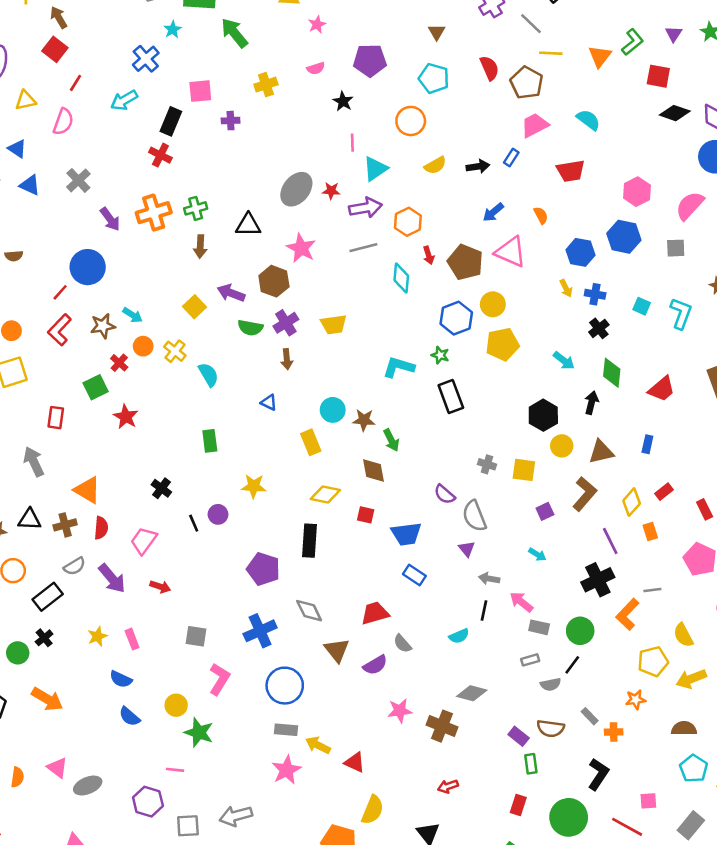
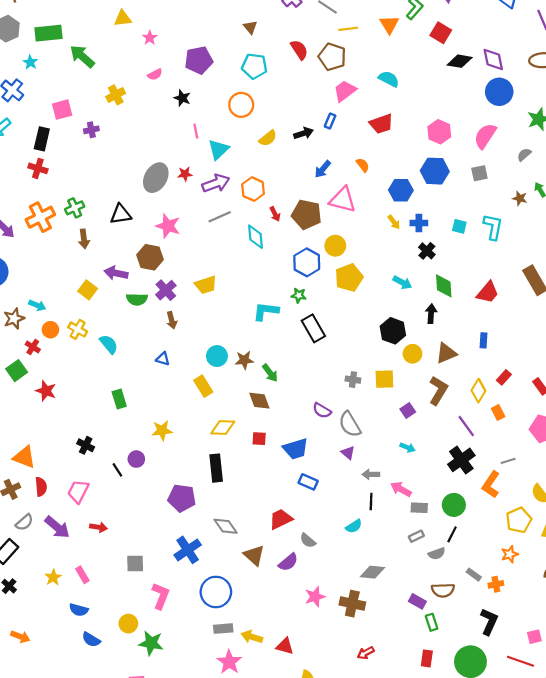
red square: (658, 76) -> (441, 33), turned 30
orange arrow: (47, 699) -> (20, 637), size x0.7

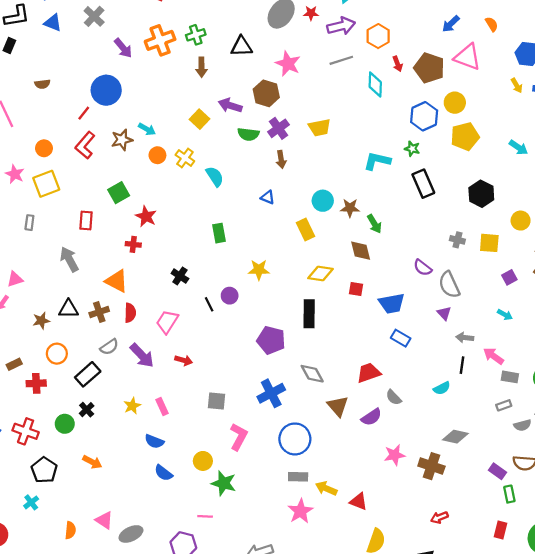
black hexagon: (393, 331) -> (481, 194), moved
red cross: (33, 347) -> (133, 244), moved, turned -32

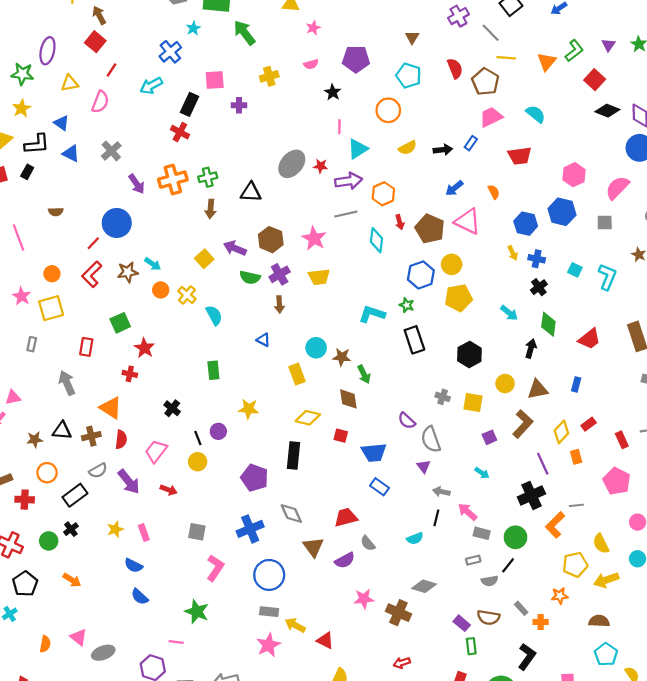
pink star: (288, 64) -> (314, 238), moved
yellow circle: (203, 461) -> (198, 462), moved

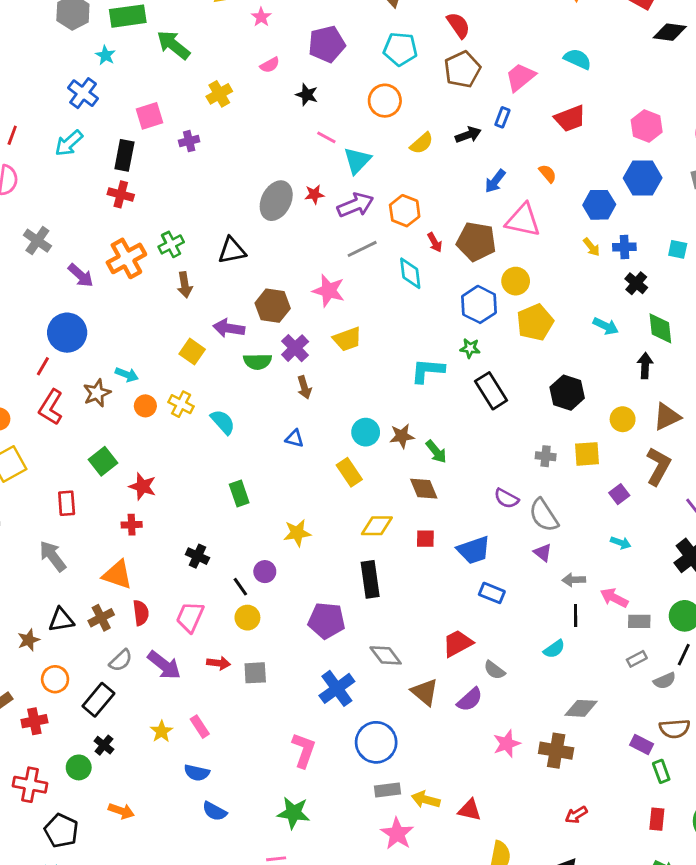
brown pentagon: (485, 82) -> (462, 69), moved, turned 30
pink line: (339, 127) -> (326, 137), turned -48
gray square: (197, 532) -> (255, 673), moved

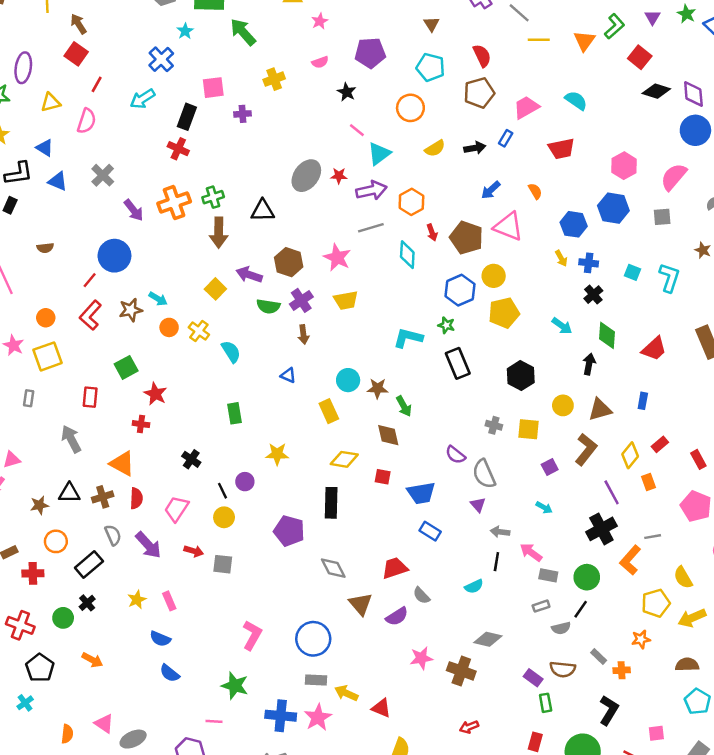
brown arrow: (185, 285) -> (219, 233), size x1.4
gray semicircle: (121, 660) -> (113, 535), turned -80
blue cross: (337, 688) -> (281, 716), moved, turned 32

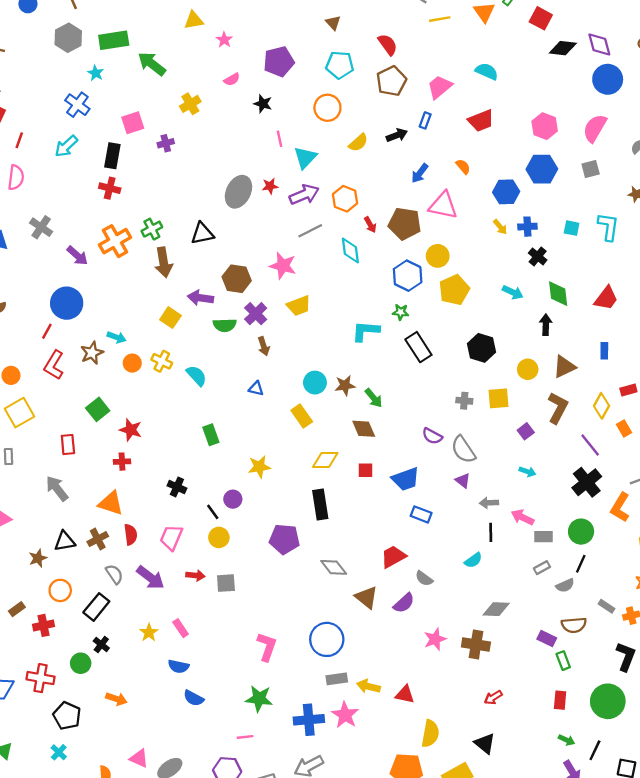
pink line: (357, 130) -> (279, 139), turned 49
red rectangle: (660, 444) -> (628, 390), turned 35

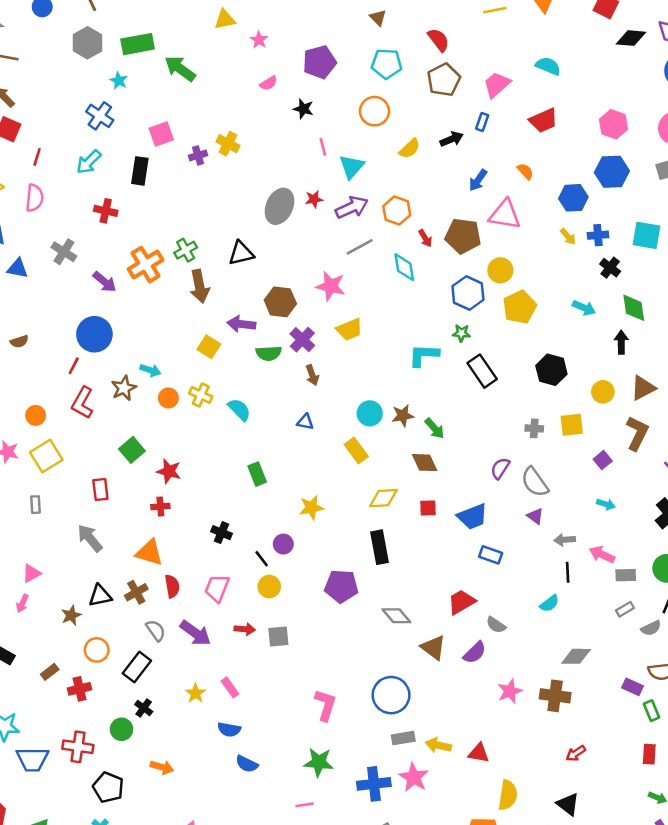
yellow cross: (190, 104) -> (228, 144), moved, turned -30
red cross: (110, 188) -> (106, 211), moved
cyan square: (572, 228) -> (647, 235), size x1.6
purple semicircle: (432, 436) -> (500, 468), turned 96

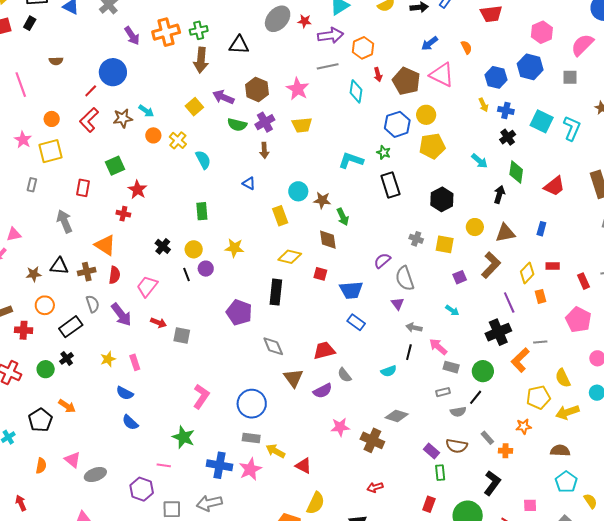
yellow circle: (269, 587) -> (194, 249), moved
black pentagon: (108, 787) -> (40, 420), moved

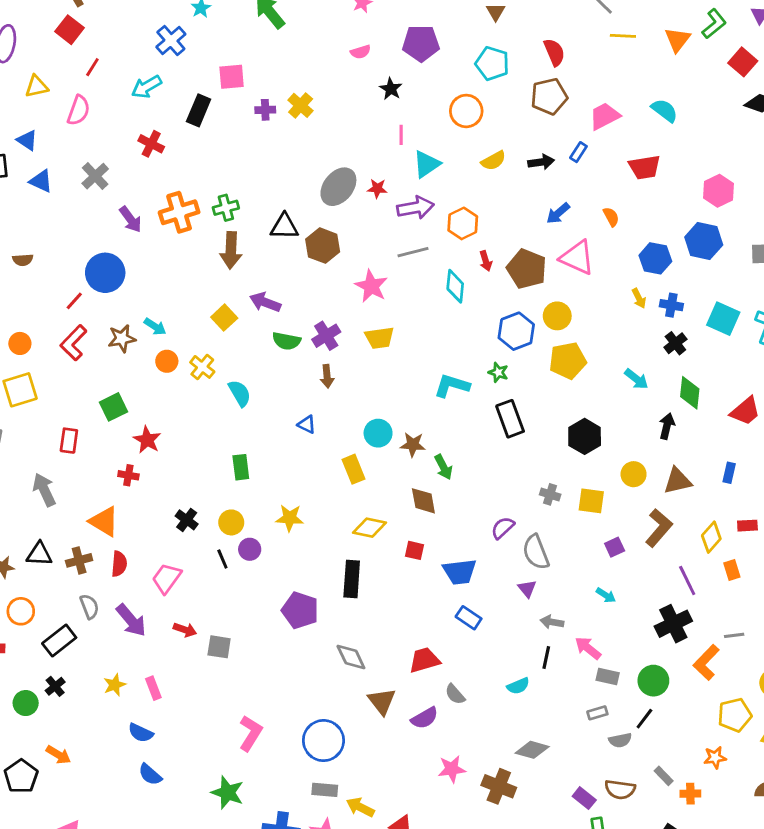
brown hexagon: (257, 89) -> (323, 246), moved

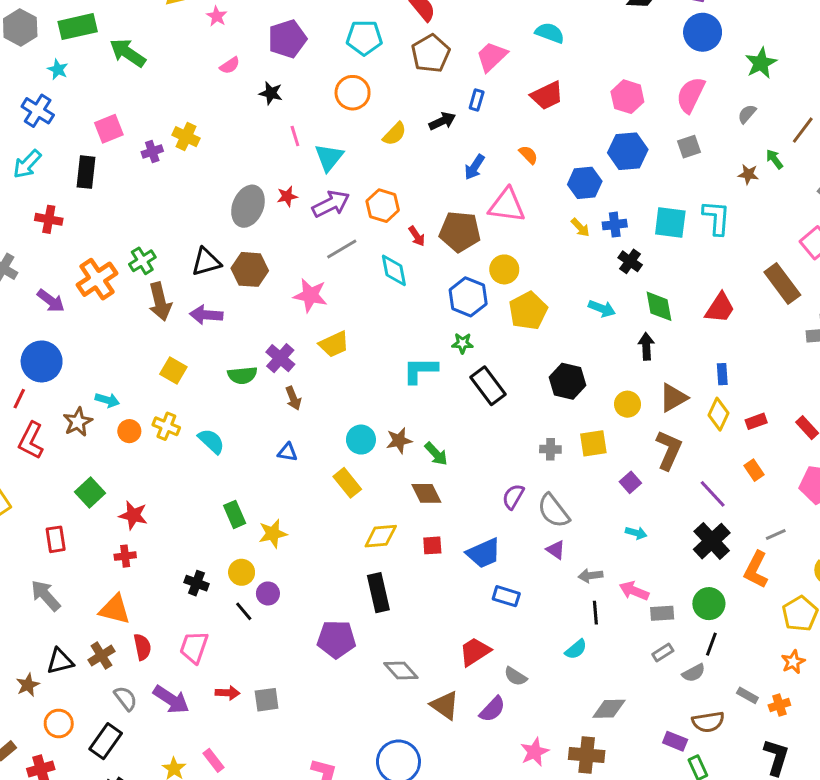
purple arrow: (265, 302) -> (206, 315), moved
yellow star: (290, 518) -> (273, 534), moved
yellow diamond: (711, 537) -> (719, 414), moved

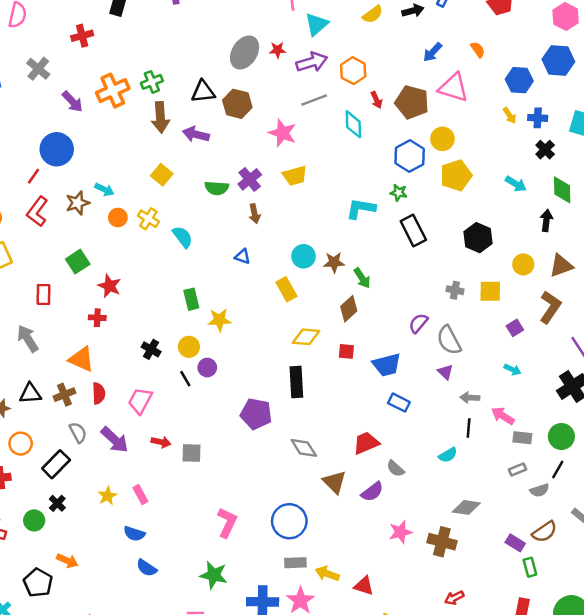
red cross: (49, 219) -> (82, 36), turned -35
brown diamond: (426, 493) -> (349, 309), turned 65
brown semicircle: (708, 722) -> (544, 532), turned -35

